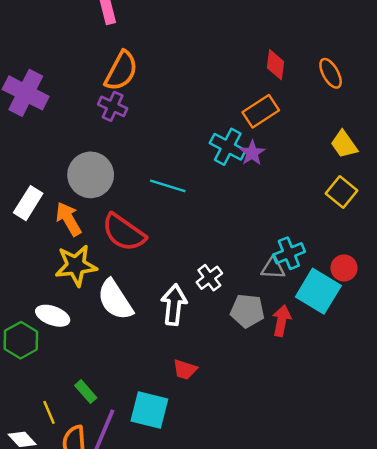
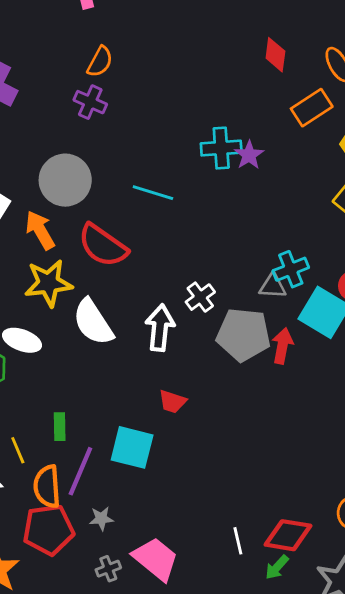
orange semicircle: (121, 71) -> (100, 62), size x0.7
orange rectangle: (261, 111) -> (312, 108), moved
cyan cross: (228, 147) -> (221, 148), turned -32
gray pentagon: (247, 311) -> (243, 335), size x1.4
green rectangle: (86, 392) -> (60, 427), turned 40

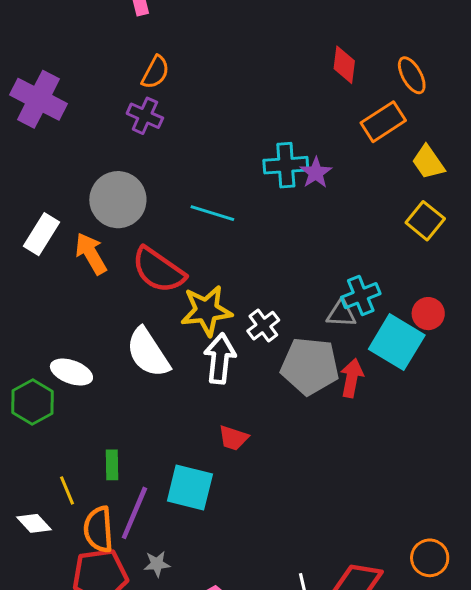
yellow star: (48, 283) -> (206, 311), moved

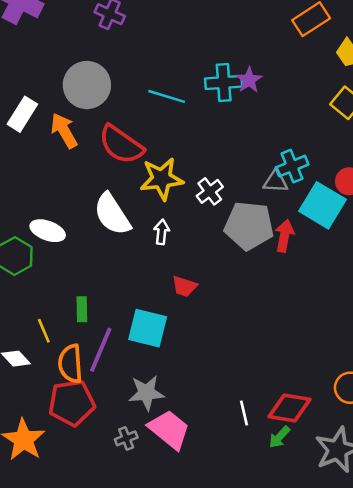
cyan cross: (286, 165) -> (224, 82), moved
purple star: (316, 173) -> (249, 80), moved
white arrow: (220, 359) -> (162, 232), moved, size x0.6
gray star: (157, 564) -> (146, 393), moved, size x1.6

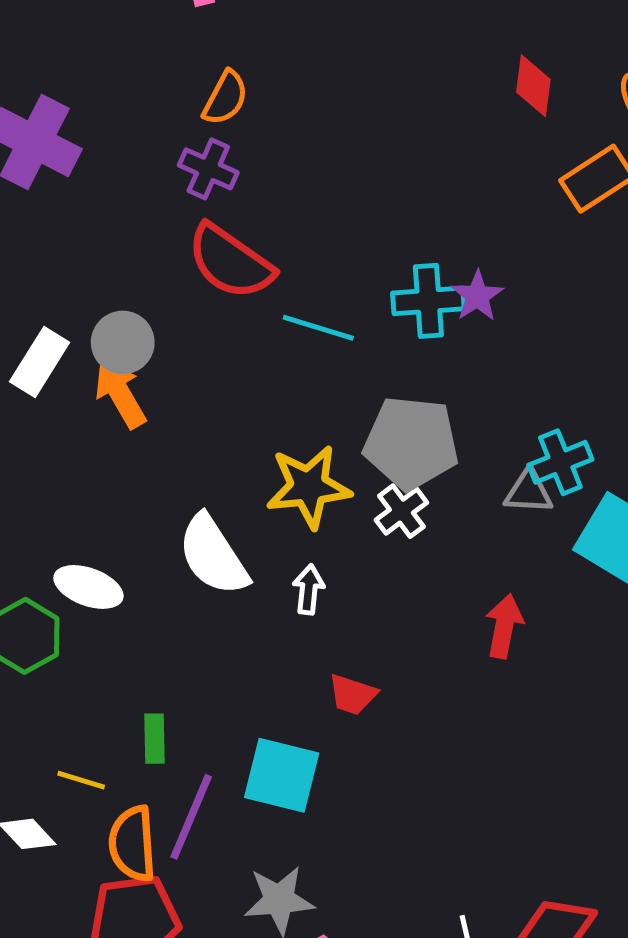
gray circle: (87, 85) -> (123, 342), moved, size x0.7
red semicircle: (121, 145) -> (230, 262), moved
gray pentagon: (249, 226) -> (411, 443), moved
red arrow: (284, 236) -> (504, 626), moved
yellow line: (44, 331) -> (81, 780), turned -50

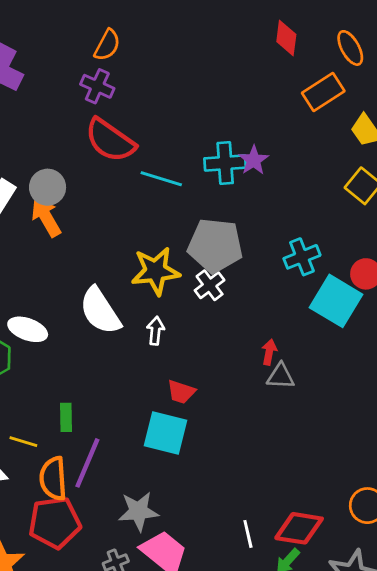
gray triangle: (529, 492) -> (281, 376), moved
red arrow: (504, 626) -> (269, 352), size x0.7
cyan square: (282, 775) -> (165, 433), moved

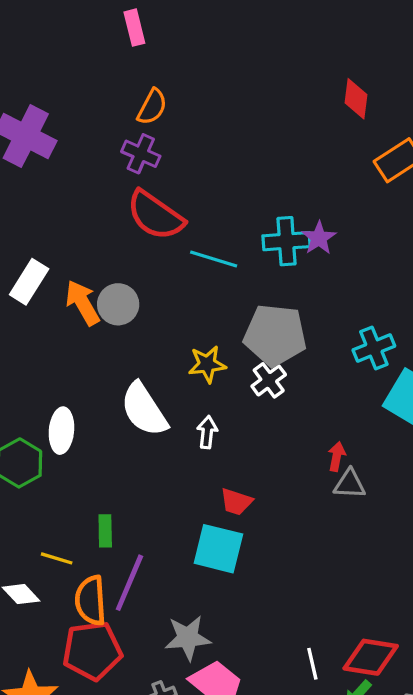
gray circle: (48, 187) -> (118, 304), moved
yellow star: (156, 271) -> (207, 364), size x0.7
white ellipse: (28, 329) -> (61, 431), turned 75

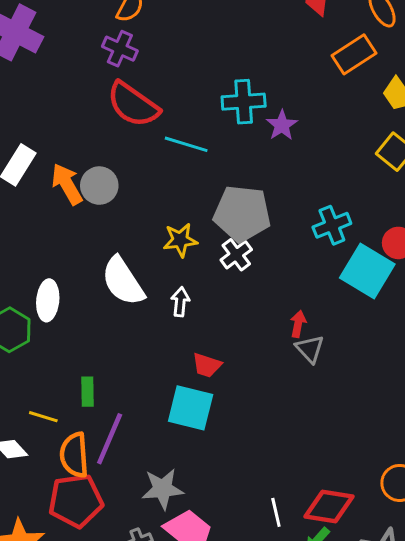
cyan cross: (286, 241) -> (244, 102), moved
gray triangle: (350, 484) -> (310, 349), turned 44

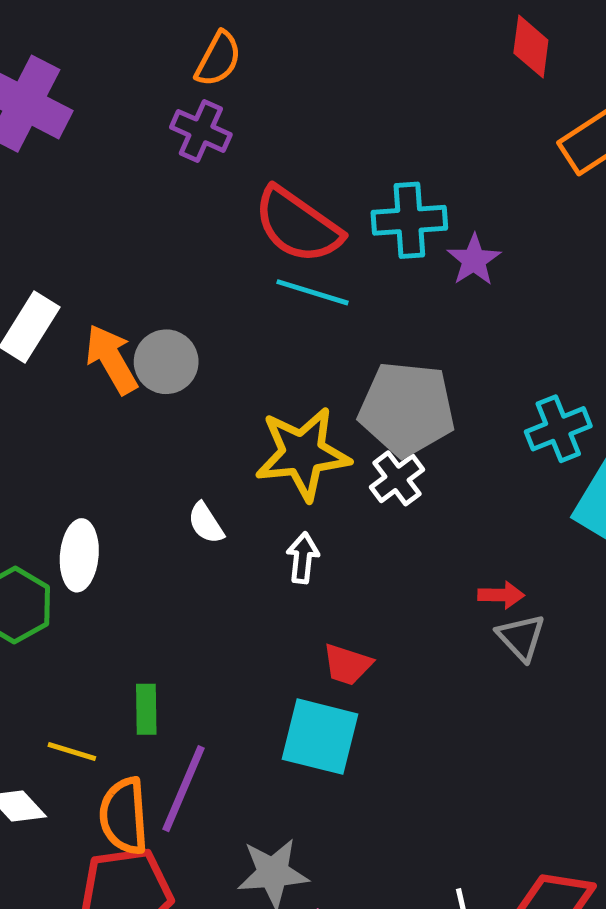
red semicircle: (133, 105) -> (298, 225), moved
yellow star: (180, 240) -> (303, 454), size x1.6
white semicircle: (123, 281) -> (206, 523), size x0.5
red arrow: (298, 324) -> (501, 595), turned 80

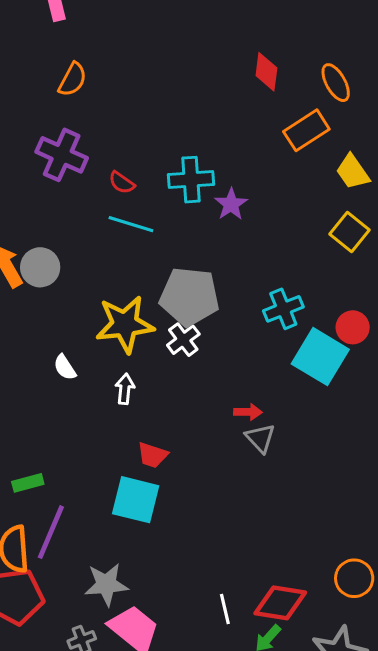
purple cross: (201, 131) -> (62, 155), moved, size x1.4
red semicircle: (298, 225) -> (122, 183), size x0.5
green rectangle: (146, 709) -> (28, 483), turned 76

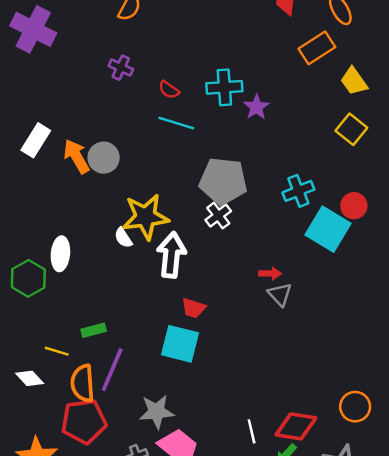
purple cross: (62, 155) -> (121, 68), size x0.6
yellow star: (125, 324) -> (145, 217), moved
white arrow: (125, 389) -> (171, 255), size x1.8

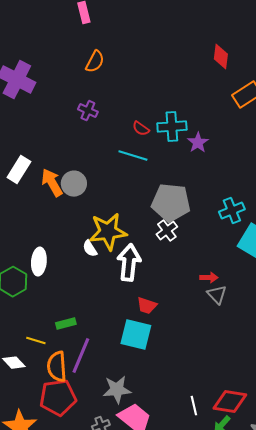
red semicircle: (169, 90) -> (141, 129), moved

